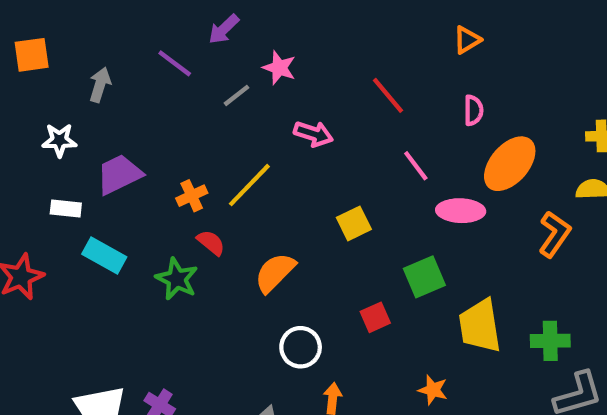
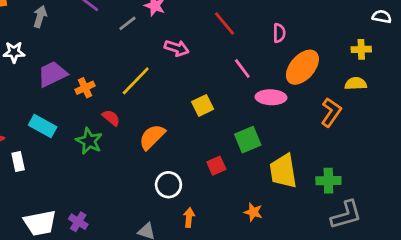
orange cross: (192, 196) -> (85, 88), moved
white rectangle: (66, 209) -> (18, 162), moved, turned 72

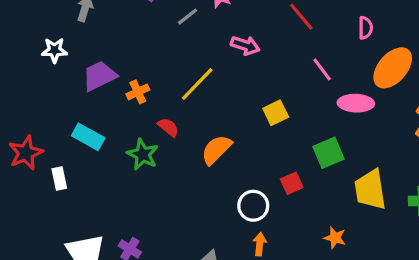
white circle: (168, 185) -> (253, 206), moved

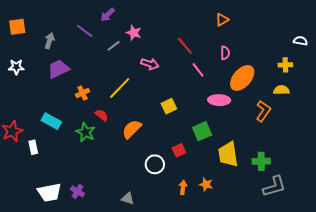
white star: (54, 50) -> (16, 67), moved
pink line: (322, 69) -> (198, 70), moved
purple trapezoid: (99, 76) -> (58, 69), moved
orange arrow: (260, 244) -> (183, 187), moved

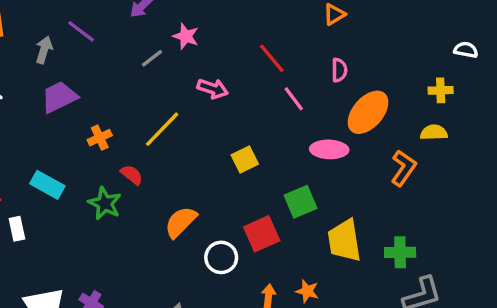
purple line: (85, 31) -> (81, 31), moved
orange semicircle: (132, 129) -> (181, 222), moved
red square: (179, 150) -> (262, 234), size x1.5

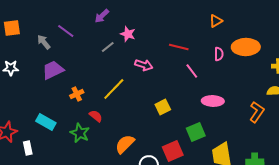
gray arrow: (44, 50) -> (44, 42), turned -56
red line: (272, 58) -> (179, 47), turned -36
orange ellipse: (368, 112) -> (246, 47), moved, turned 48

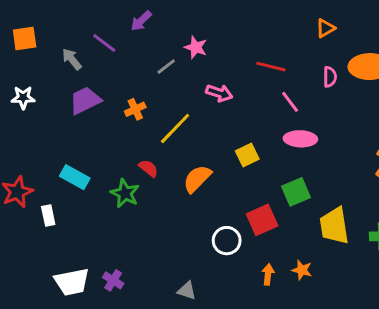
purple arrow: (102, 16) -> (141, 21), moved
orange cross: (77, 94) -> (135, 109), moved
pink ellipse: (213, 101) -> (300, 139), moved
orange semicircle: (125, 144) -> (197, 179), moved

